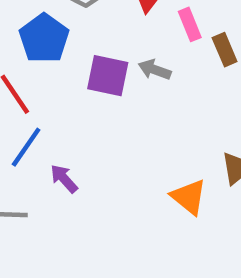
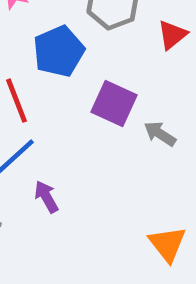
gray arrow: (155, 70) -> (160, 134), moved

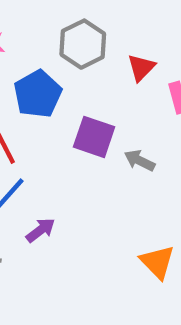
purple arrow: (46, 197) -> (41, 230), turned 88

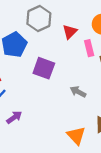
gray arrow: (140, 160) -> (78, 92), moved

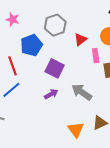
gray arrow: (78, 92) -> (82, 92), size x1.5
purple arrow: (14, 117) -> (51, 94), moved

